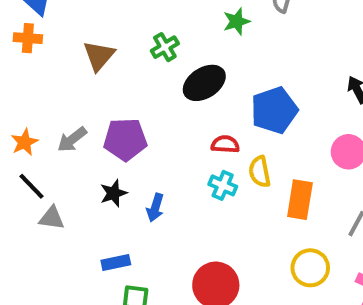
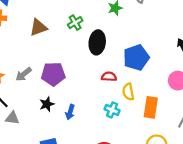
brown triangle: (99, 56) -> (38, 27), turned 30
black ellipse: (204, 83) -> (97, 42), turned -50
cyan cross: (223, 185) -> (112, 110), moved

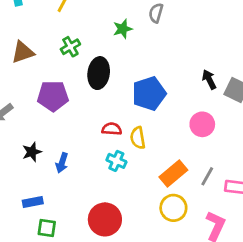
purple pentagon: (53, 74) -> (53, 96), moved
red semicircle: (109, 77) -> (112, 129), moved
orange rectangle: (151, 107) -> (173, 174), moved, turned 40

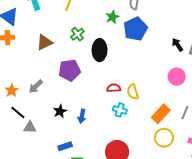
blue pentagon: (149, 94) -> (135, 29), moved

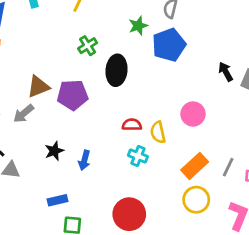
brown triangle: (44, 42) -> (38, 87), moved
pink circle: (177, 77) -> (193, 114), moved

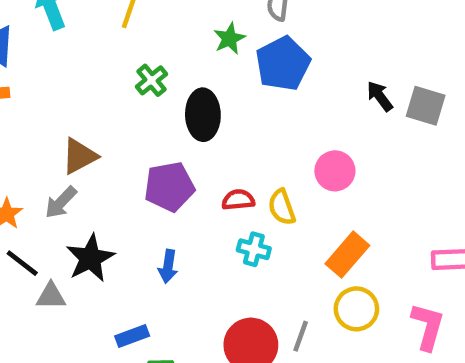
purple pentagon: (73, 95) -> (169, 187), moved
black star: (54, 151) -> (90, 258), moved, size x1.5
gray line: (228, 167) -> (301, 336), moved

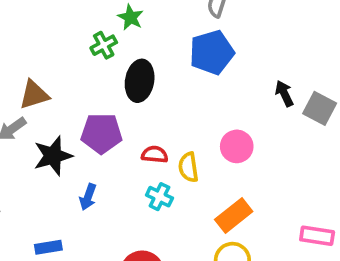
green star: (229, 39) -> (131, 17), moved, turned -30
black star: (90, 258) -> (53, 156), moved

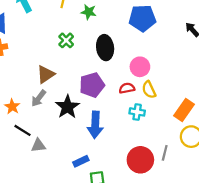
green cross: (104, 45) -> (66, 40), moved
blue pentagon: (212, 52) -> (142, 18), turned 30
pink circle: (237, 146) -> (140, 67), moved
blue arrow: (88, 197) -> (95, 125), size x1.6

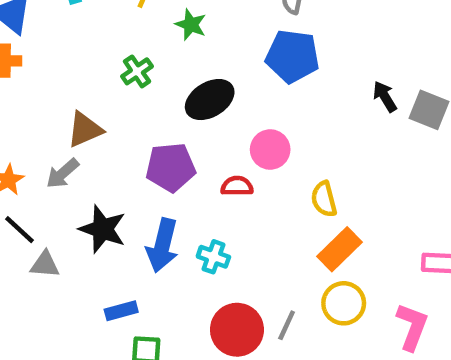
black ellipse: (105, 48) -> (210, 100), turned 55
yellow semicircle: (149, 90) -> (324, 199), moved
black star: (67, 107) -> (103, 229), moved, turned -30
cyan cross: (137, 112) -> (213, 257), moved

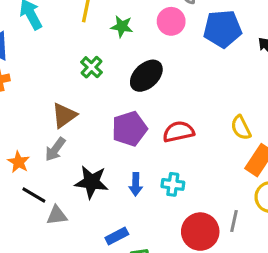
blue pentagon: (292, 56) -> (223, 29), moved
pink circle: (270, 150) -> (171, 21), moved
red semicircle: (237, 186) -> (178, 132), size x1.4
blue arrow: (162, 245) -> (136, 184), size x0.6

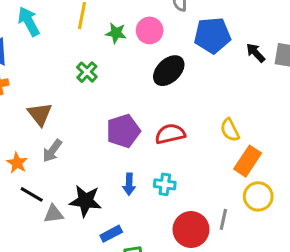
pink circle: (171, 21) -> (150, 30), moved
black ellipse: (146, 76) -> (169, 71), moved
brown triangle: (64, 115) -> (40, 114), moved, turned -32
black star: (92, 182) -> (85, 201), moved

